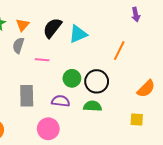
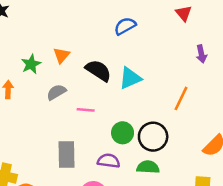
orange triangle: (23, 25) -> (61, 55), moved
black semicircle: (52, 28) -> (98, 71), turned 85
gray semicircle: (18, 45) -> (56, 92), turned 42

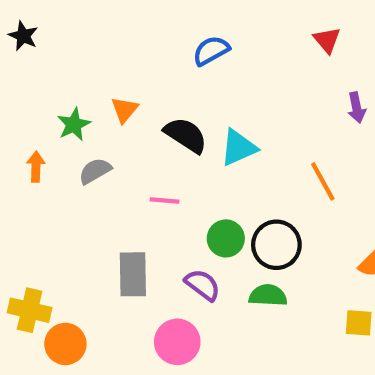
blue semicircle: (125, 26) -> (211, 51), moved
gray semicircle: (56, 92) -> (95, 171), moved
orange line: (181, 98) -> (323, 181), turned -55
purple semicircle: (109, 161) -> (203, 285), turned 30

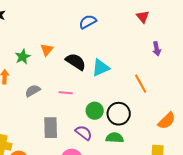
gray semicircle: (95, 171) -> (33, 91), moved

